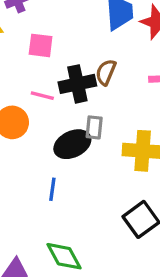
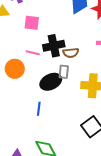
brown semicircle: (106, 72) -> (71, 53), moved, turned -119

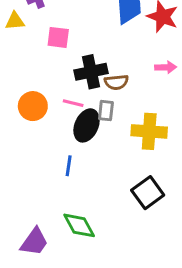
pink line: (33, 53) -> (73, 103), moved
black ellipse: (51, 82) -> (87, 125), turned -40

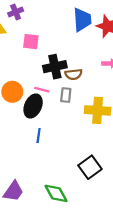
black ellipse: (87, 125) -> (33, 106), moved
black square: (148, 193) -> (90, 167), moved
green diamond: (79, 225) -> (56, 193), moved

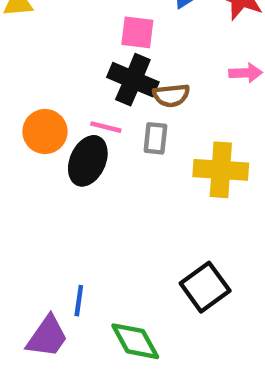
pink square: (31, 42) -> (137, 32), moved
black cross: (55, 67) -> (133, 80), turned 35
blue line: (39, 136) -> (79, 301), moved

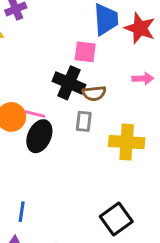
pink square: (137, 32) -> (85, 52), moved
pink line: (106, 127) -> (35, 114), moved
blue line: (79, 301) -> (22, 212), moved

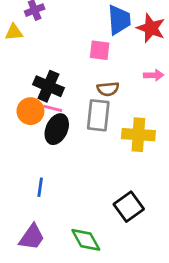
black cross: (69, 83) -> (48, 86), moved
gray rectangle: (84, 121) -> (98, 115), size x1.6
blue line: (22, 212) -> (40, 187), moved

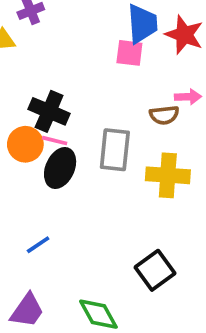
pink square: (100, 50) -> (129, 53), moved
brown semicircle: (108, 89) -> (164, 115), moved
blue line: (40, 187) -> (38, 245), turned 48

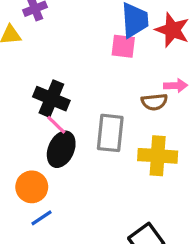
pink line: (55, 141) -> (56, 125), turned 30
orange circle: (25, 144) -> (32, 187), moved

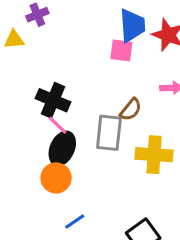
brown semicircle: (154, 102) -> (131, 110), moved, turned -45
orange circle: (32, 187) -> (56, 178), moved
blue line: (42, 218) -> (75, 222), moved

